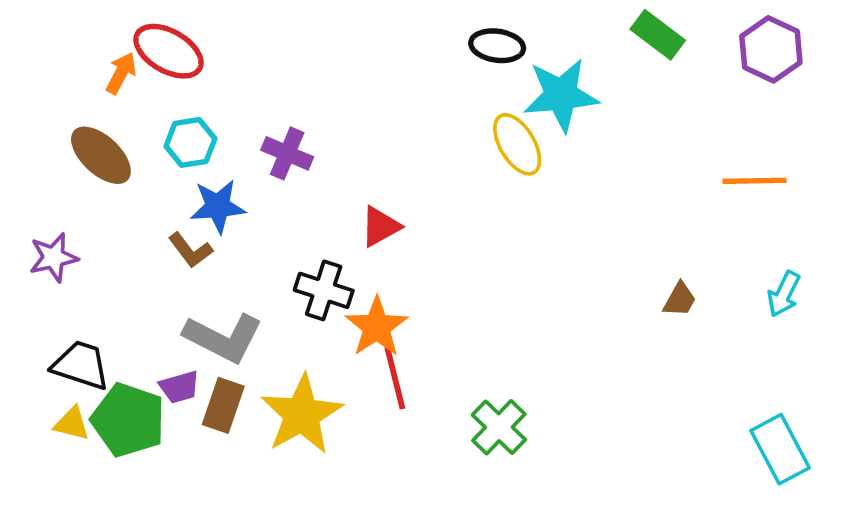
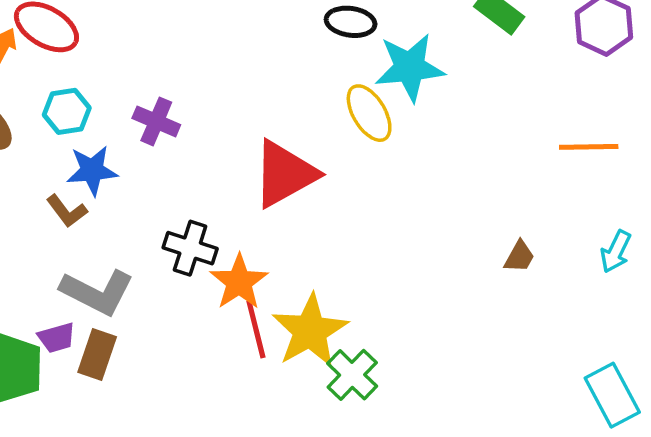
red triangle: (380, 226) -> (285, 174), moved, size x1.8
yellow star: (302, 414) -> (310, 331), moved

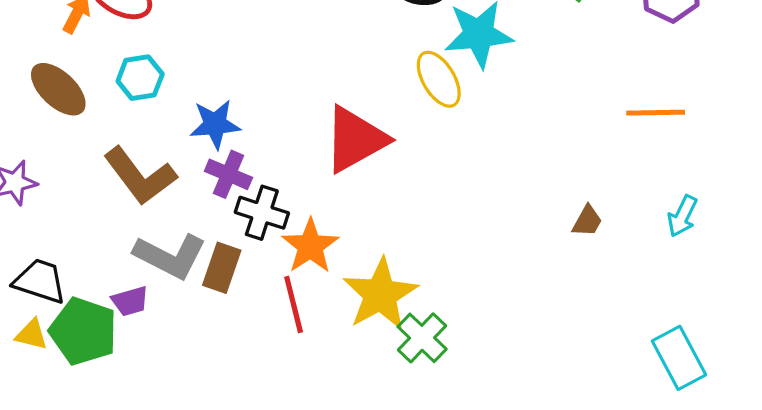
purple cross: (156, 121) -> (228, 174), moved
blue star: (92, 170) -> (215, 124), moved
brown L-shape: (67, 211) -> (140, 176), size x1.8
red line: (256, 329) -> (294, 304), moved
brown rectangle: (97, 355) -> (222, 268), moved

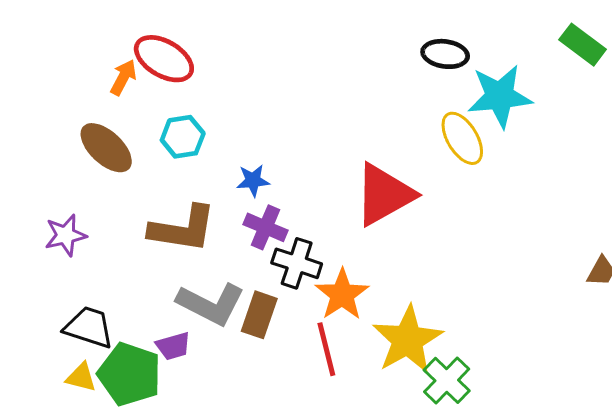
blue star: (215, 124) -> (253, 181), size x0.7
brown L-shape: (140, 176) -> (183, 229), turned -44

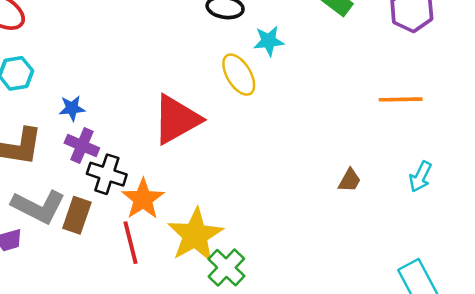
cyan star: (500, 96) -> (269, 41), size x0.6

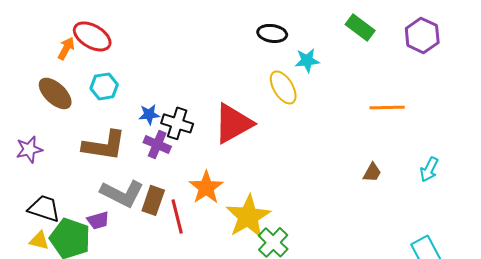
orange line: (401, 99) -> (387, 107), moved
black cross: (107, 174) -> (177, 123), moved
red line: (130, 243) -> (177, 216), moved

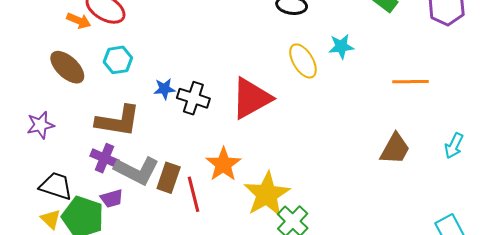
orange arrow: (66, 48) -> (79, 21), turned 85
cyan star: (307, 60) -> (341, 46), moved
purple cross: (157, 144) -> (105, 158), moved
brown trapezoid: (372, 172) -> (395, 149), size x1.6
yellow triangle: (39, 240) -> (51, 219), turned 30

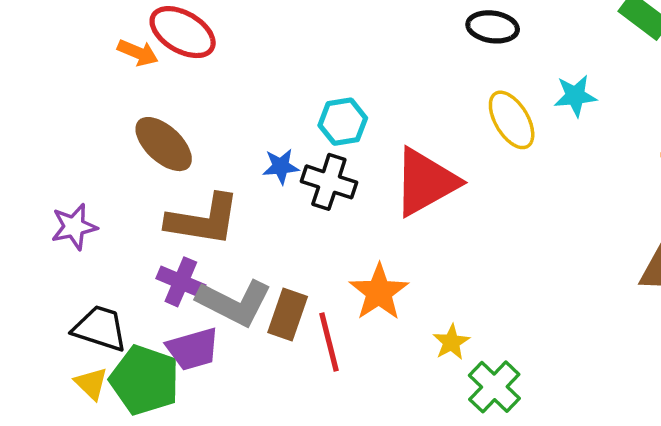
cyan hexagon: (118, 60) -> (343, 122), moved
brown ellipse: (67, 67) -> (164, 144), moved
yellow star: (267, 194) -> (451, 342), size x0.5
purple trapezoid: (112, 198) -> (193, 349), size x1.4

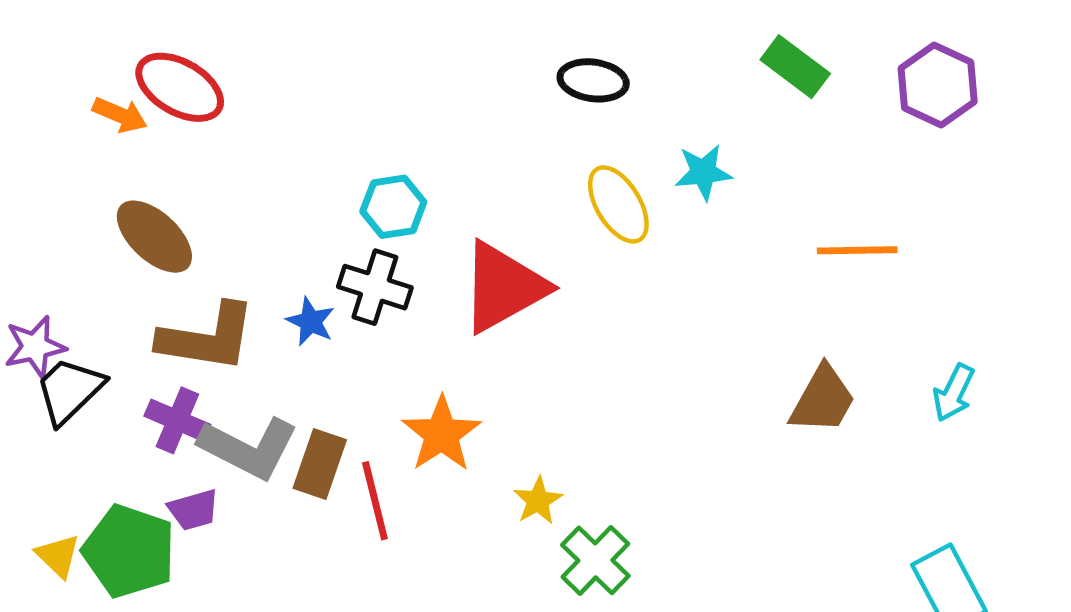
blue star: (281, 166) -> (311, 322), moved, turned 30
black trapezoid: (100, 328) -> (69, 390), moved, turned -62
purple trapezoid: (193, 349) -> (193, 510), size x0.7

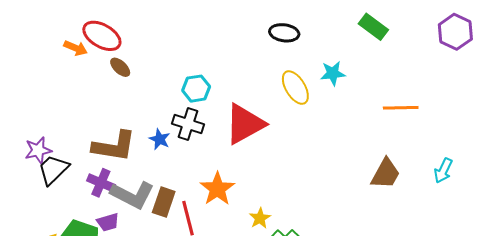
purple hexagon: (938, 85) -> (455, 32), moved
brown ellipse: (154, 237) -> (120, 67), moved, size x0.6

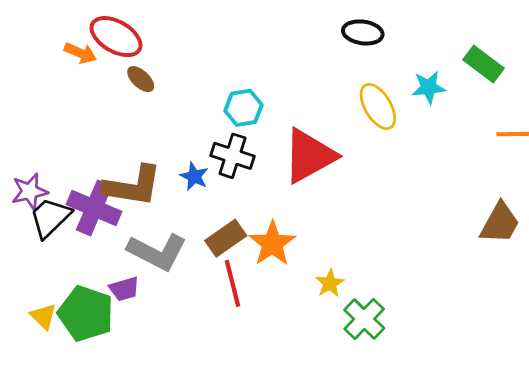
green rectangle: (373, 27) -> (483, 64), moved
purple cross: (101, 183) -> (94, 208), moved, size x1.4
brown rectangle: (164, 202) -> (226, 238), moved, turned 36

